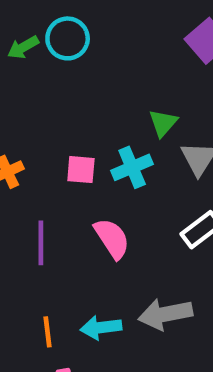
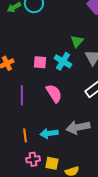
cyan cross: (132, 167) -> (63, 61), turned -36

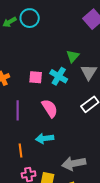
gray arrow: (78, 127) -> (74, 163), moved
cyan arrow: (49, 133) -> (45, 138), moved

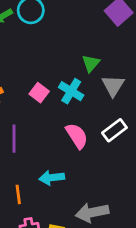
pink square: (36, 77) -> (39, 93), turned 32
pink semicircle: (50, 108) -> (77, 136), moved

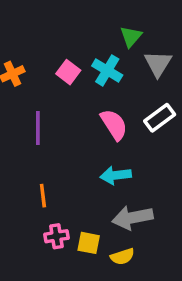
cyan arrow: (52, 178) -> (116, 175), moved

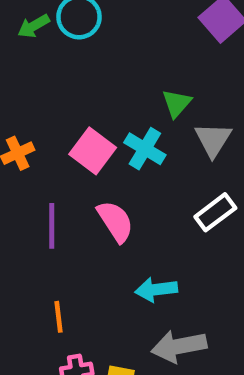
pink square: (68, 72) -> (93, 151), size x1.4
pink semicircle: (114, 125) -> (115, 221), moved

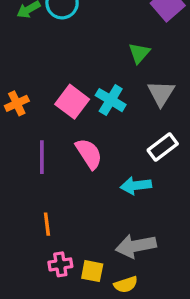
green triangle: (177, 103) -> (139, 53), moved
cyan arrow: (156, 290) -> (136, 186), moved

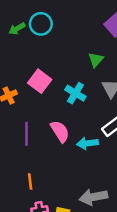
pink square: (72, 102) -> (40, 81), moved
cyan arrow: (136, 186) -> (87, 143), moved

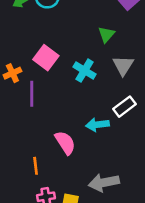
pink semicircle: (60, 131) -> (65, 143), moved
purple line: (27, 134) -> (32, 94), moved

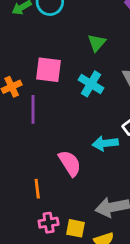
green triangle: (106, 34) -> (97, 43), moved
pink square: (46, 58) -> (49, 70), turned -30

